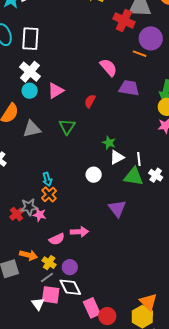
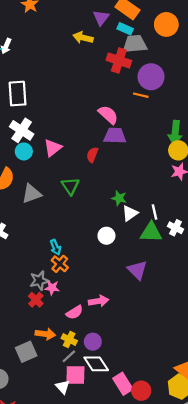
purple trapezoid: (129, 88) -> (115, 136), moved
red cross: (17, 214) -> (36, 300), moved

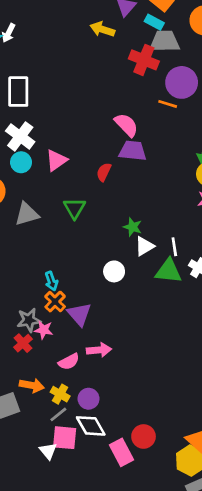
purple triangle: (137, 270) -> (79, 314), moved
red circle: (141, 391) -> (144, 436), moved

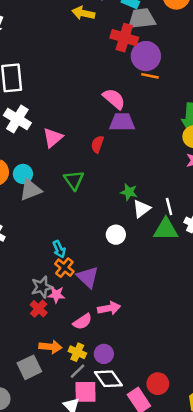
purple circle: (182, 82) -> (146, 56), moved
cyan circle: (21, 162) -> (23, 174), moved

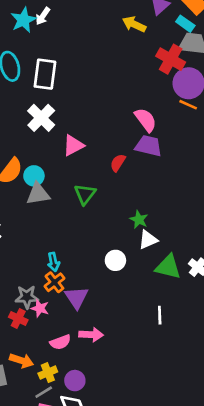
white line: (169, 207) -> (160, 315), moved
red cross: (39, 309) -> (18, 319), turned -30
yellow cross: (77, 352) -> (48, 373), turned 30

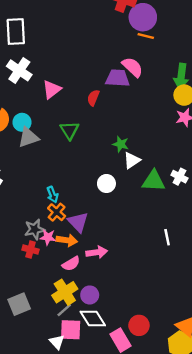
pink semicircle: (146, 120) -> (133, 67), moved
white line: (160, 315) -> (167, 237), moved
orange arrow: (21, 361) -> (67, 240), moved
yellow cross: (48, 373) -> (65, 292), size x1.5

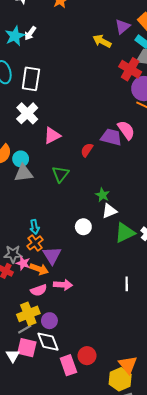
green triangle: (154, 181) -> (125, 233), turned -40

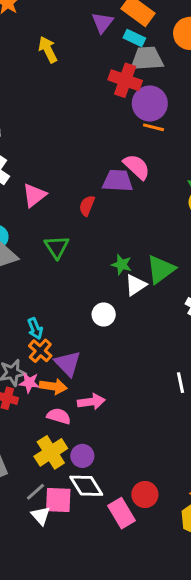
yellow arrow: (102, 41) -> (48, 50), moved, turned 48
green triangle: (125, 233) -> (161, 269), moved
pink semicircle: (39, 290) -> (59, 416), turned -133
gray line: (25, 329) -> (36, 492), moved

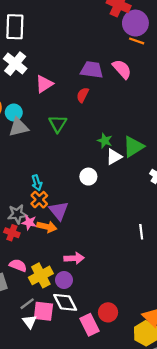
purple trapezoid: (118, 181) -> (92, 70), moved
pink arrow: (91, 402) -> (74, 258), moved
pink semicircle: (59, 416) -> (18, 265), moved

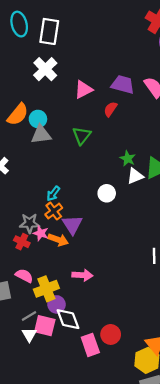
pink triangle: (44, 84) -> (84, 90), moved
cyan arrow: (37, 183) -> (53, 194), turned 48
purple circle: (64, 280) -> (57, 304), moved

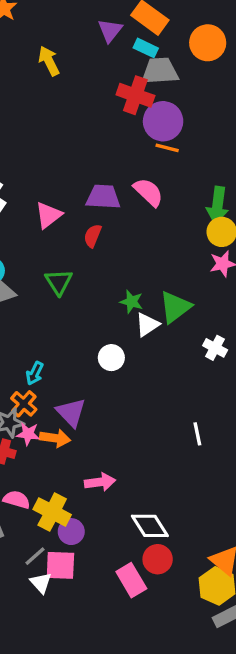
orange cross: (54, 211) -> (24, 404), moved
yellow cross: (46, 289) -> (52, 512), turned -30
white diamond: (68, 319) -> (150, 526), moved

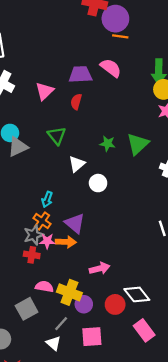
white triangle: (147, 325) -> (77, 164), moved
red circle: (158, 559) -> (115, 304), moved
pink square: (60, 565) -> (92, 337), moved
pink rectangle: (131, 580) -> (144, 330), moved
white triangle: (41, 583) -> (53, 343), moved

